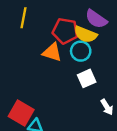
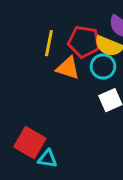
yellow line: (24, 18) -> (49, 43), moved

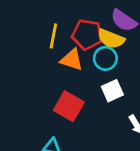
red square: (30, 143) -> (69, 106), moved

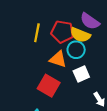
orange triangle: (72, 60) -> (58, 59), moved

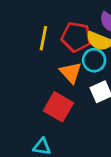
orange triangle: (58, 59) -> (71, 73), turned 30

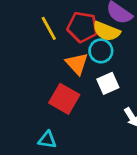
yellow line: (43, 38) -> (49, 28), turned -40

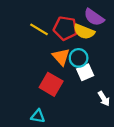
yellow line: (49, 28) -> (39, 29), turned -30
cyan circle: (101, 51) -> (79, 58), moved

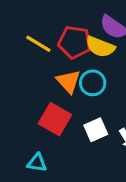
white square: (85, 72) -> (96, 130), moved

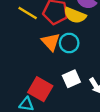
red square: (55, 119) -> (40, 89), moved

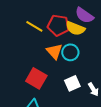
red square: (40, 89) -> (36, 78), moved

